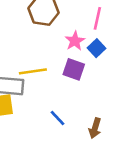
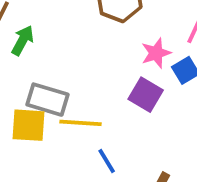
yellow line: (33, 71) -> (80, 123), moved

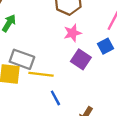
pink star: (156, 53) -> (72, 33), moved

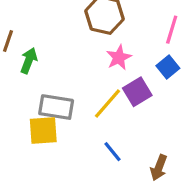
purple square: (81, 59) -> (137, 92), turned 36
yellow line: (41, 74) -> (108, 103), moved, turned -45

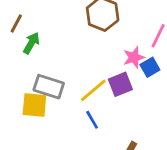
pink star: (119, 58) -> (134, 57), moved
blue line: (112, 152) -> (92, 120), moved

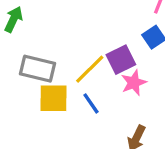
pink star: (134, 57) -> (134, 83), moved
yellow square: (34, 105) -> (54, 98), moved

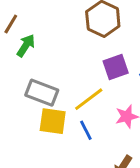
purple square: (121, 60) -> (116, 67), moved

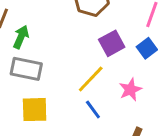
gray rectangle: (42, 93) -> (26, 69), moved
yellow square: (53, 121) -> (35, 110), moved

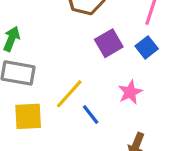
yellow line: (91, 79) -> (69, 94), moved

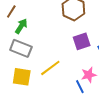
blue line: (91, 115) -> (80, 87), moved

